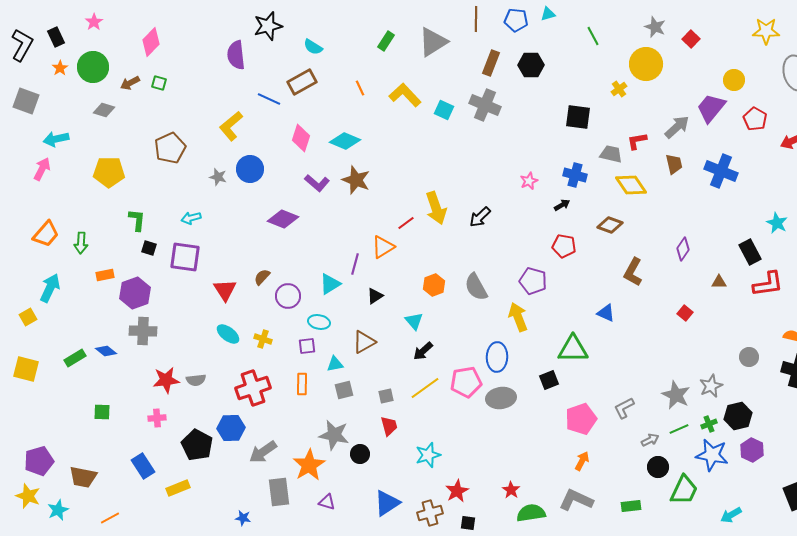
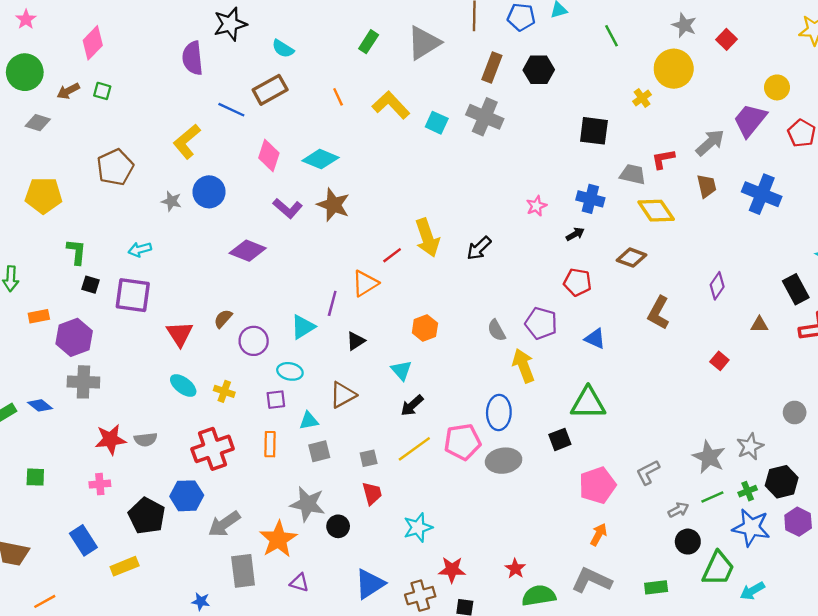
gray semicircle: (476, 287) -> (497, 330), moved, size x0.7
blue triangle: (606, 313) -> (595, 339), moved
red star: (457, 491) -> (452, 570), turned 30
cyan arrow: (731, 515) -> (752, 591), moved

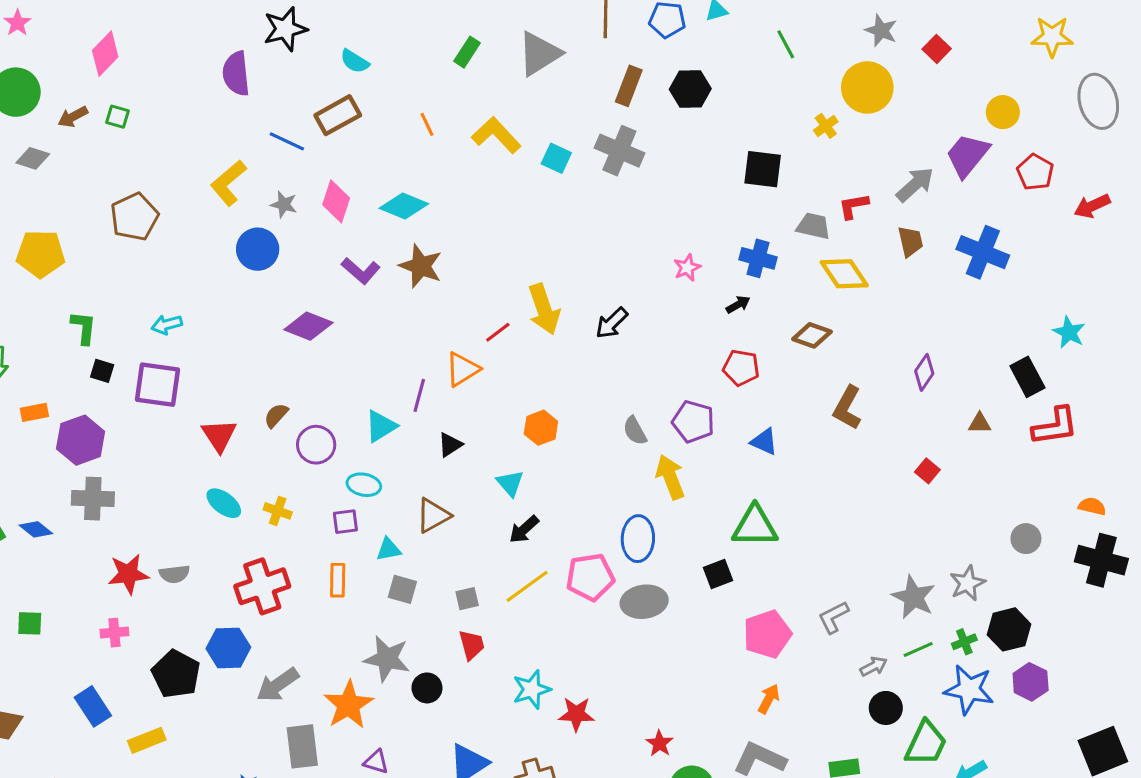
gray star: (171, 201) -> (284, 204), moved
gray square: (319, 451) -> (402, 589), turned 30
red star: (452, 570) -> (576, 714), moved

